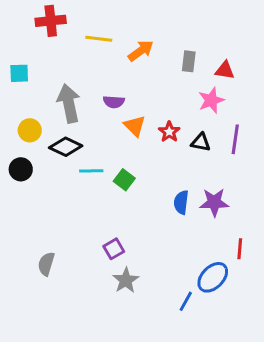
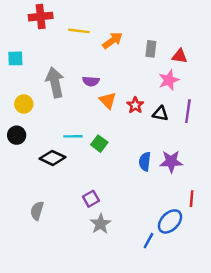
black diamond: (66, 147) -> (53, 158), moved

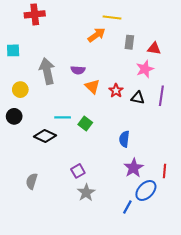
yellow line: (79, 31) -> (112, 18), moved
purple star: (171, 162) -> (134, 168), moved, turned -30

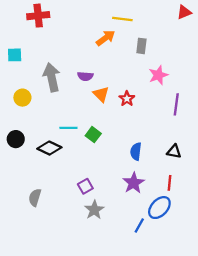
red triangle: (154, 48) -> (184, 12), moved, turned -32
black triangle: (138, 98) -> (174, 151), moved
black circle: (14, 116) -> (16, 139), moved
purple star: (134, 168) -> (134, 183), moved
red line: (164, 171) -> (170, 183), moved

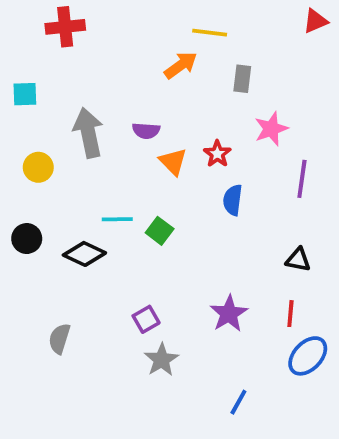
red star: (127, 99) -> (217, 154), moved
blue semicircle: (136, 151) -> (233, 200), moved
blue ellipse: (159, 208) -> (308, 356), moved
blue line: (139, 226) -> (238, 402), moved

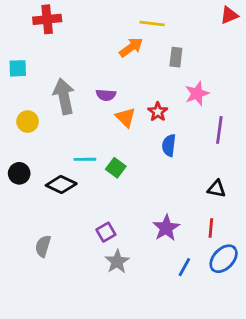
blue line: (238, 402) -> (184, 267), moved

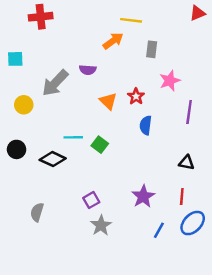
purple semicircle: (106, 95) -> (88, 70), moved
gray arrow: (64, 96) -> (55, 83), turned -124

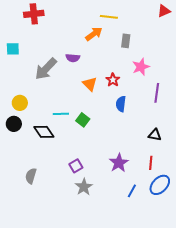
yellow circle: (24, 105) -> (20, 103), moved
black diamond: (53, 159) -> (44, 132), turned 30

